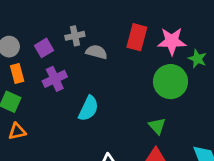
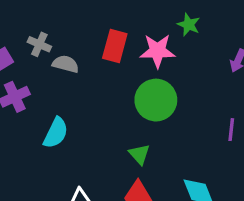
gray cross: (75, 36) -> (39, 44), turned 36
green star: (197, 59) -> (189, 25), moved

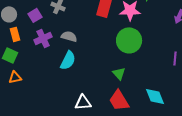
gray semicircle: (66, 64) -> (69, 36), moved

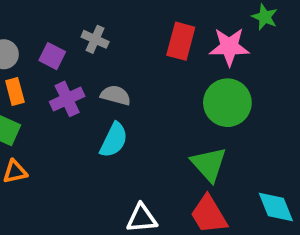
purple square: (35, 15) -> (52, 56), turned -32
green triangle: (119, 73) -> (209, 164), size x1.5

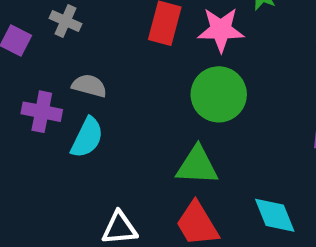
purple cross: (67, 99) -> (42, 112), moved, turned 36
green triangle: (209, 164) -> (197, 166), turned -45

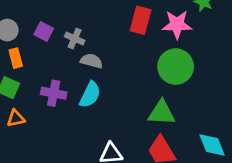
gray cross: (66, 21) -> (75, 38), moved
purple cross: (42, 112) -> (54, 93), moved

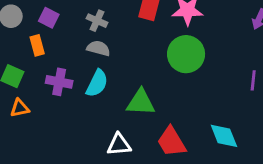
gray cross: (75, 38) -> (97, 21), moved
orange rectangle: (16, 58) -> (37, 45), moved
green triangle: (162, 113) -> (141, 102), moved

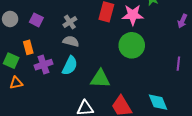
gray cross: (97, 21) -> (70, 22), turned 32
orange rectangle: (37, 45) -> (28, 47), moved
purple cross: (59, 82) -> (44, 65), turned -30

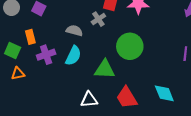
gray cross: (70, 22) -> (98, 19), moved
green circle: (132, 45) -> (130, 46), moved

